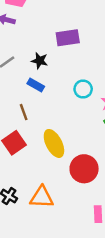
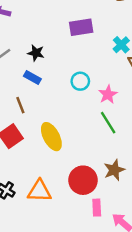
purple rectangle: (68, 38) -> (81, 27), moved
red circle: (84, 169) -> (83, 180), moved

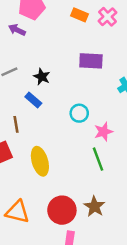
brown star: (114, 170) -> (94, 206), turned -30

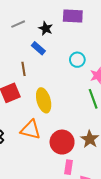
purple rectangle: (91, 61) -> (73, 16), moved
orange triangle: (17, 212) -> (31, 130), moved

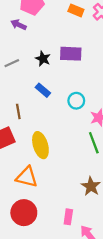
black star: (46, 28) -> (43, 59), moved
blue rectangle: (38, 48) -> (43, 90), moved
red circle: (62, 142) -> (24, 213), moved

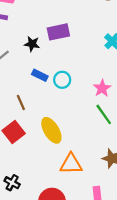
cyan circle: (76, 101) -> (62, 80), moved
orange triangle: (27, 177) -> (71, 164), moved

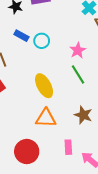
yellow ellipse: (51, 130) -> (44, 86), moved

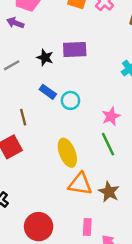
orange triangle: (46, 118) -> (80, 184), moved

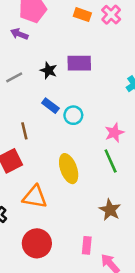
orange triangle: (80, 184) -> (35, 197), moved

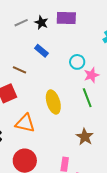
gray line: (14, 77) -> (21, 23), moved
cyan circle: (73, 115) -> (77, 62), moved
brown line: (24, 131) -> (19, 70), turned -56

